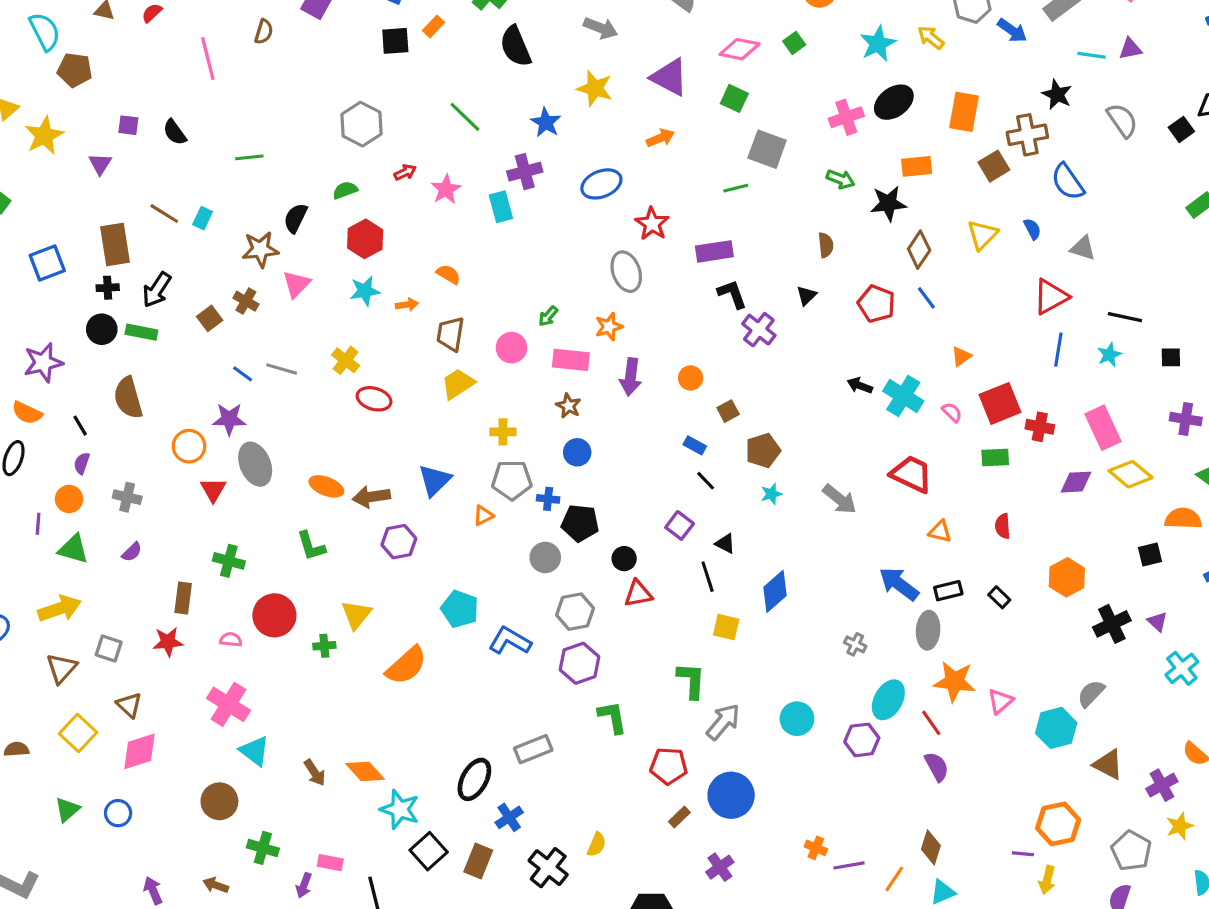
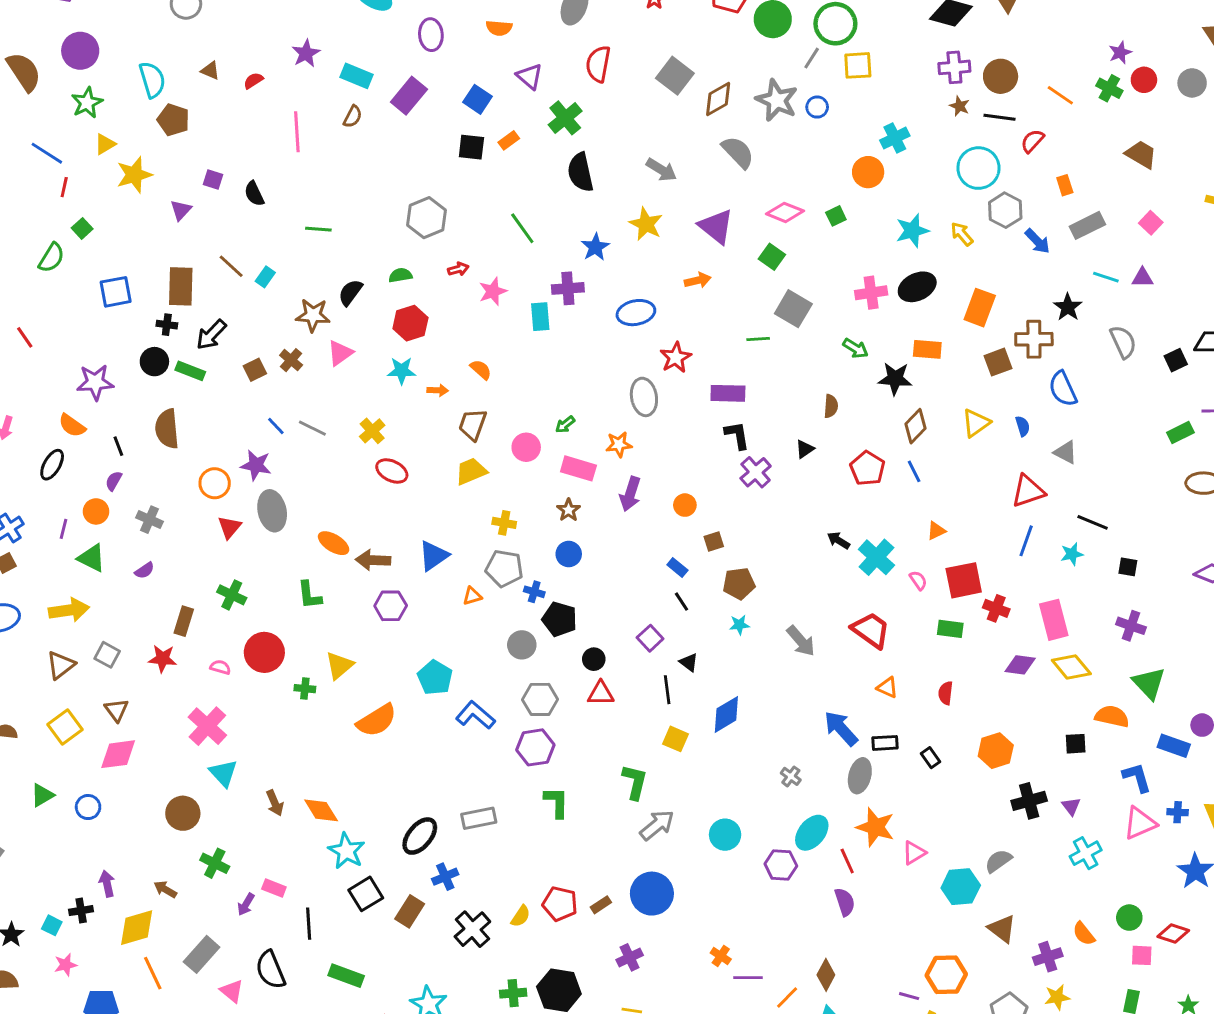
red pentagon: (669, 766) -> (560, 904), moved

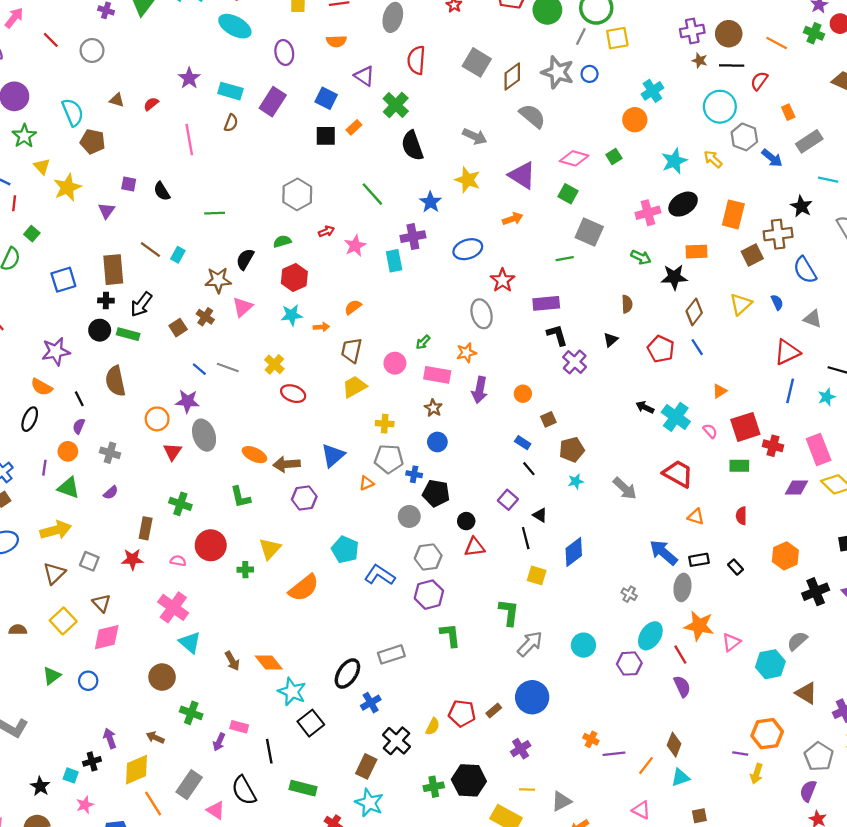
yellow triangle: (105, 144) -> (42, 166), turned -36
orange semicircle: (481, 370) -> (353, 307), turned -72
brown rectangle: (410, 911) -> (366, 766), moved

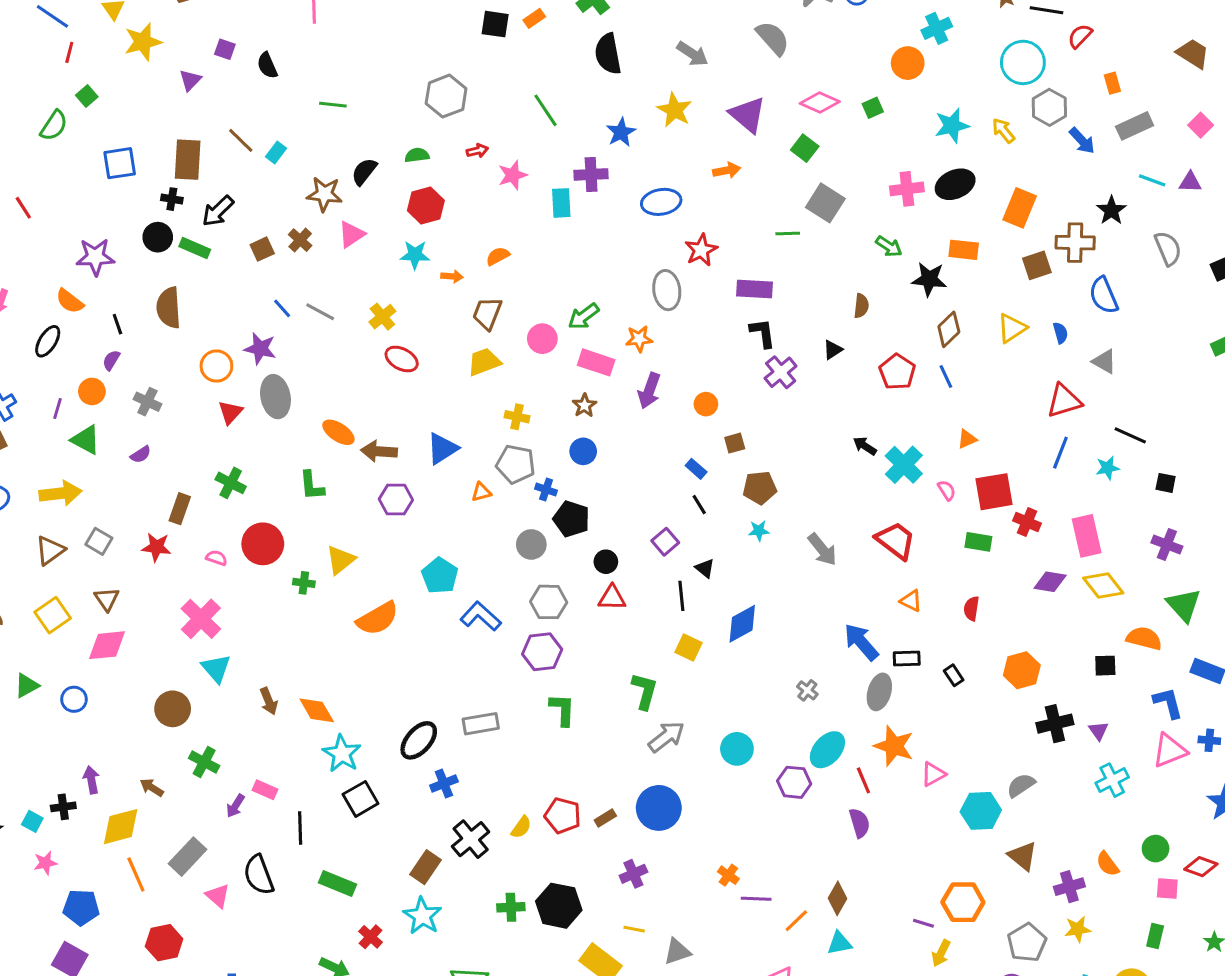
green arrow: (423, 342) -> (584, 316), size x1.5

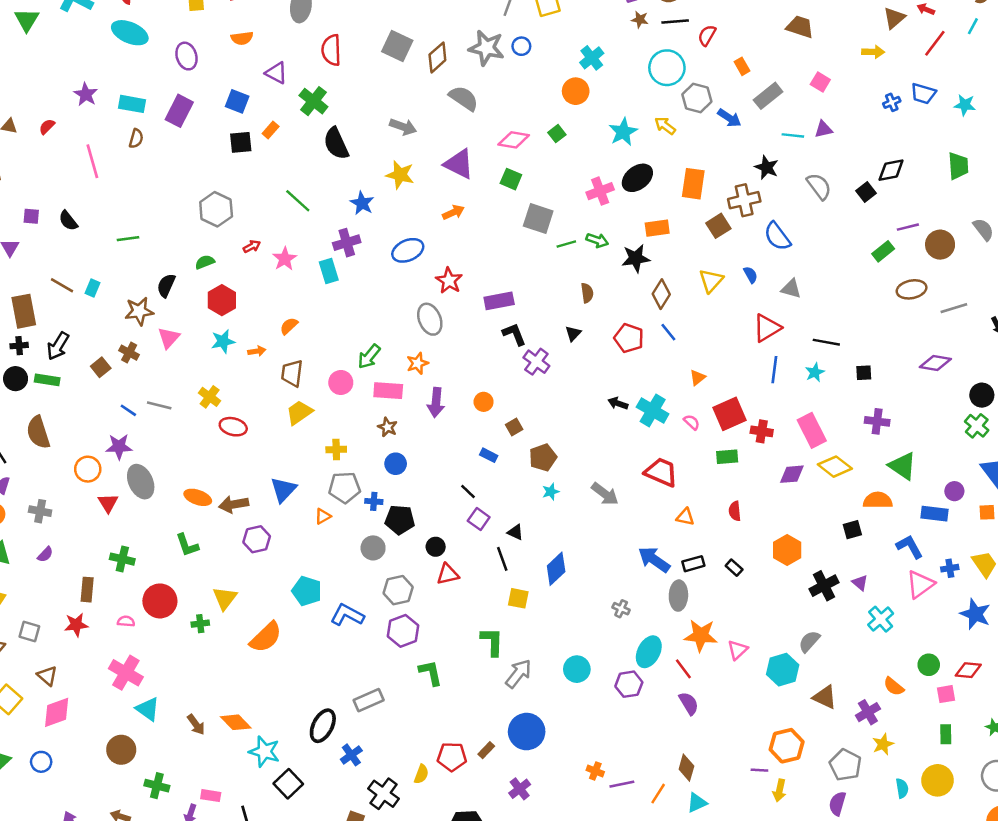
green line: (788, 233) -> (566, 244), moved
black line: (699, 505) -> (468, 491), moved

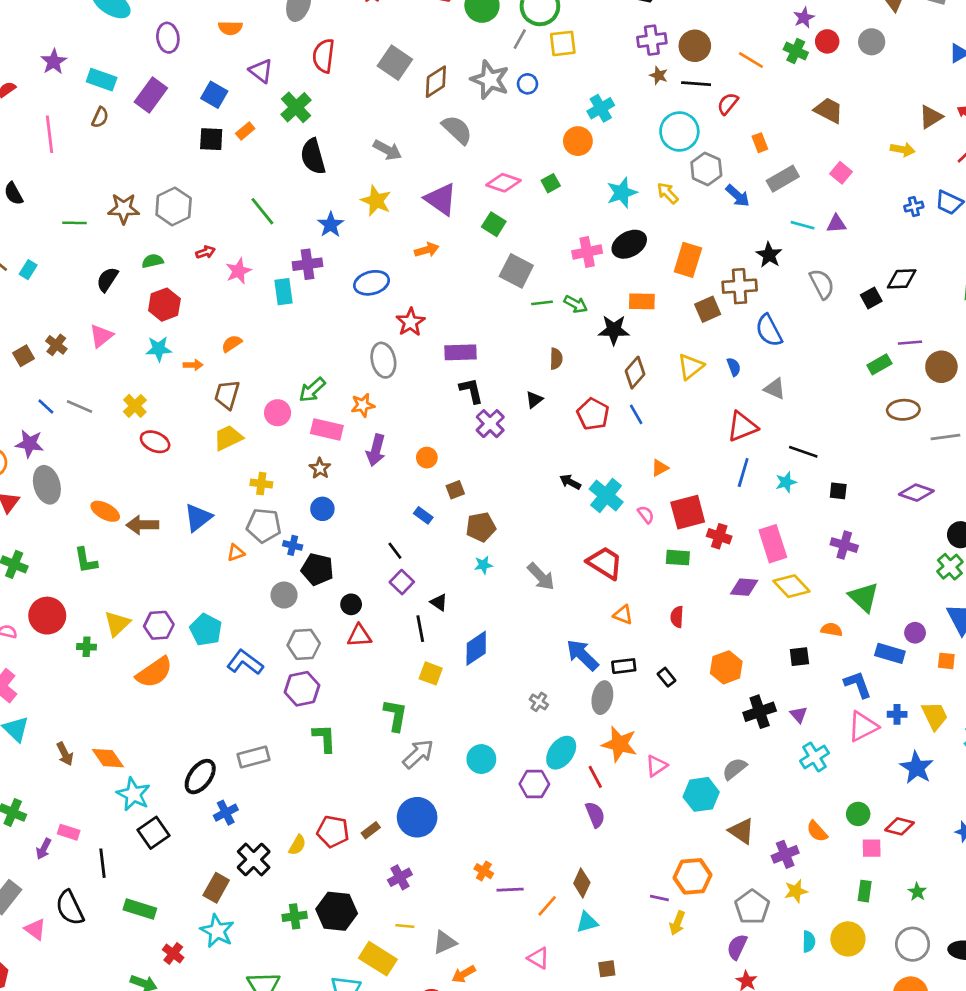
brown star: (139, 311) -> (124, 209), moved
orange semicircle: (878, 500) -> (832, 630), size x0.7
purple hexagon: (257, 539) -> (159, 625), moved

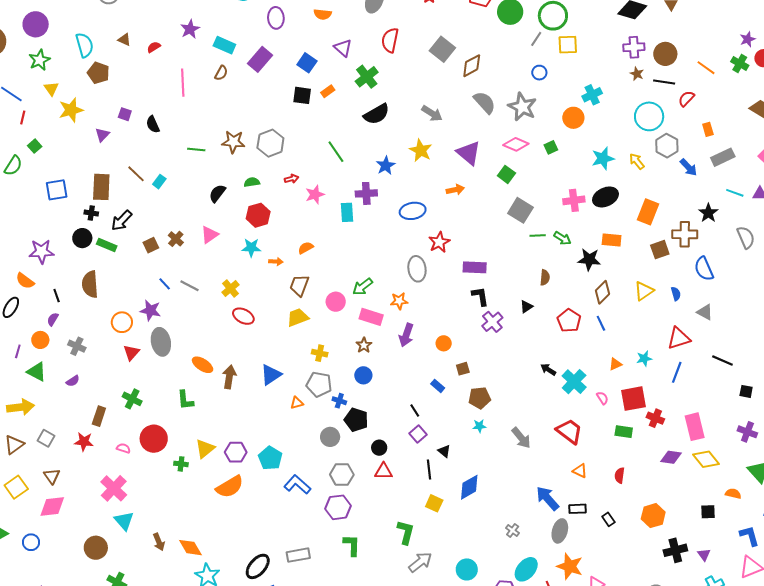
gray star: (490, 80) -> (522, 107), moved
black semicircle: (313, 157) -> (376, 114), turned -108
cyan star: (786, 482) -> (644, 358), moved
brown arrow: (142, 525) -> (229, 377), turned 95

